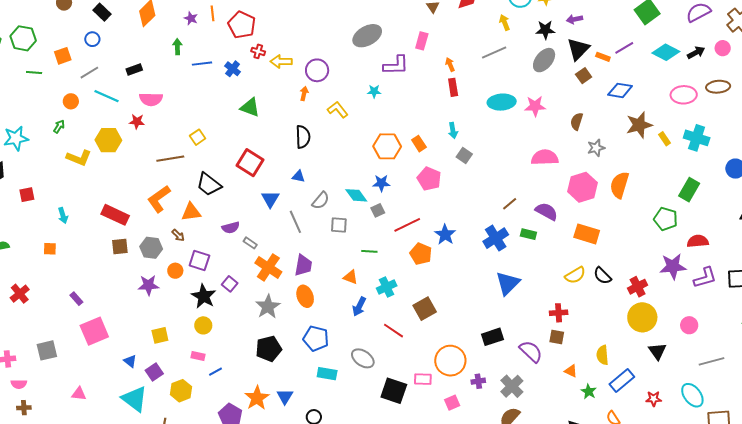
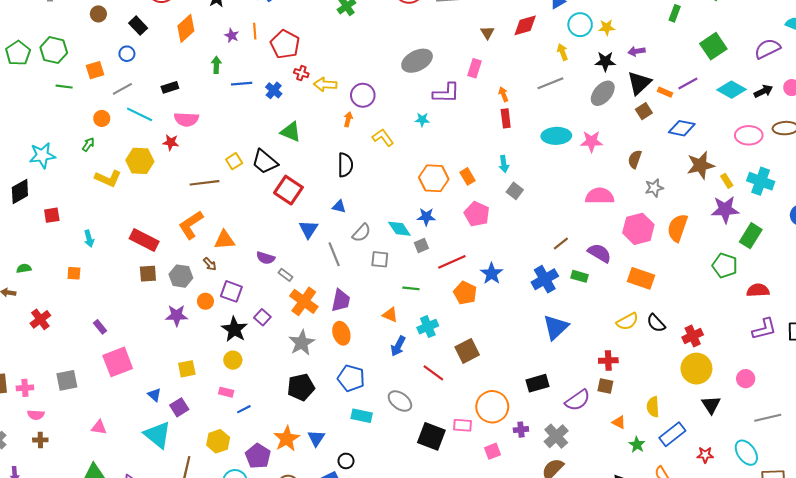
black trapezoid: (209, 184) -> (265, 162), moved
purple semicircle: (231, 228) -> (266, 258), turned 30
purple star: (673, 266) -> (725, 209), moved
purple semicircle: (531, 351) -> (578, 400), turned 100
yellow hexagon: (181, 391) -> (218, 441), moved

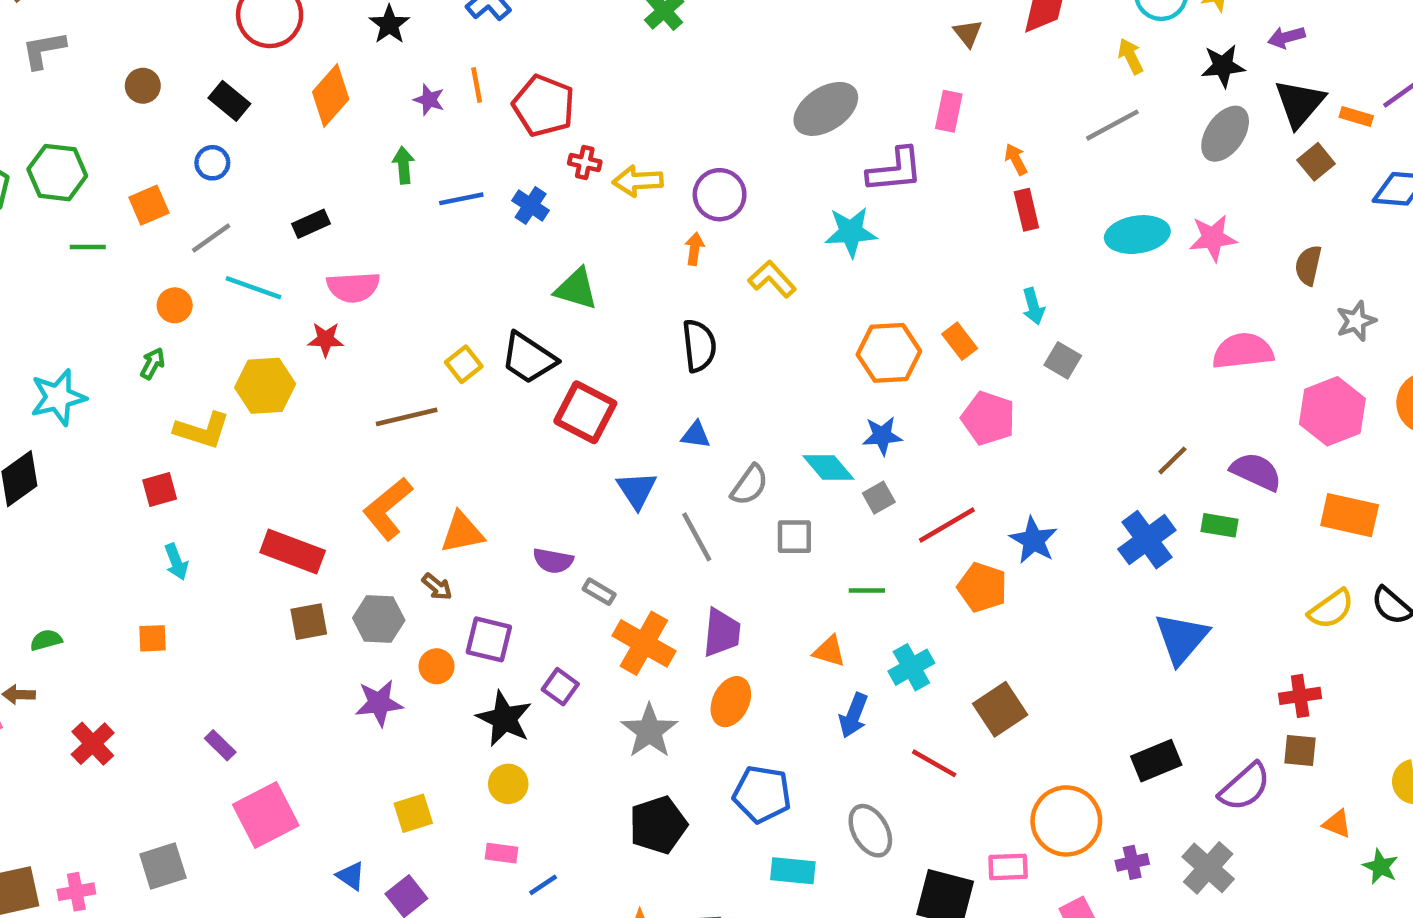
cyan star: (422, 120) -> (851, 232), size x1.6
red square: (52, 215) -> (160, 490), moved
orange ellipse: (341, 333) -> (731, 702), turned 50
gray ellipse: (400, 401) -> (870, 831), turned 30

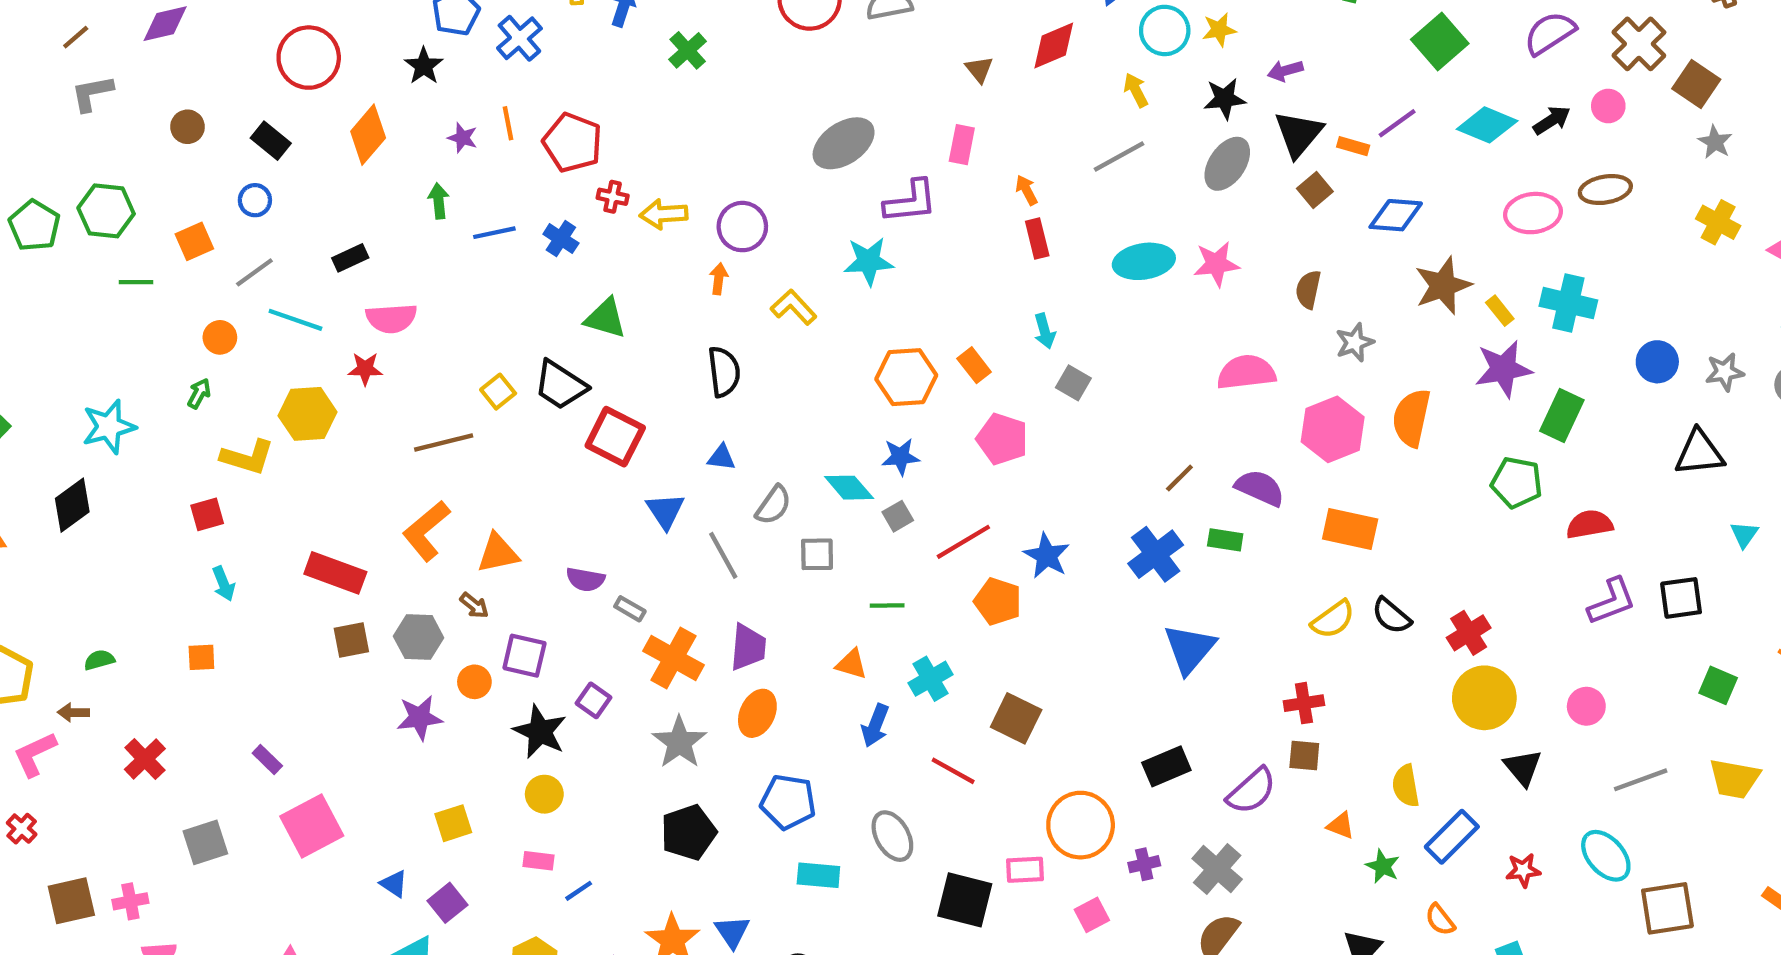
brown square: (1000, 709) -> (1016, 718), turned -30
gray square: (163, 866) -> (205, 842), moved

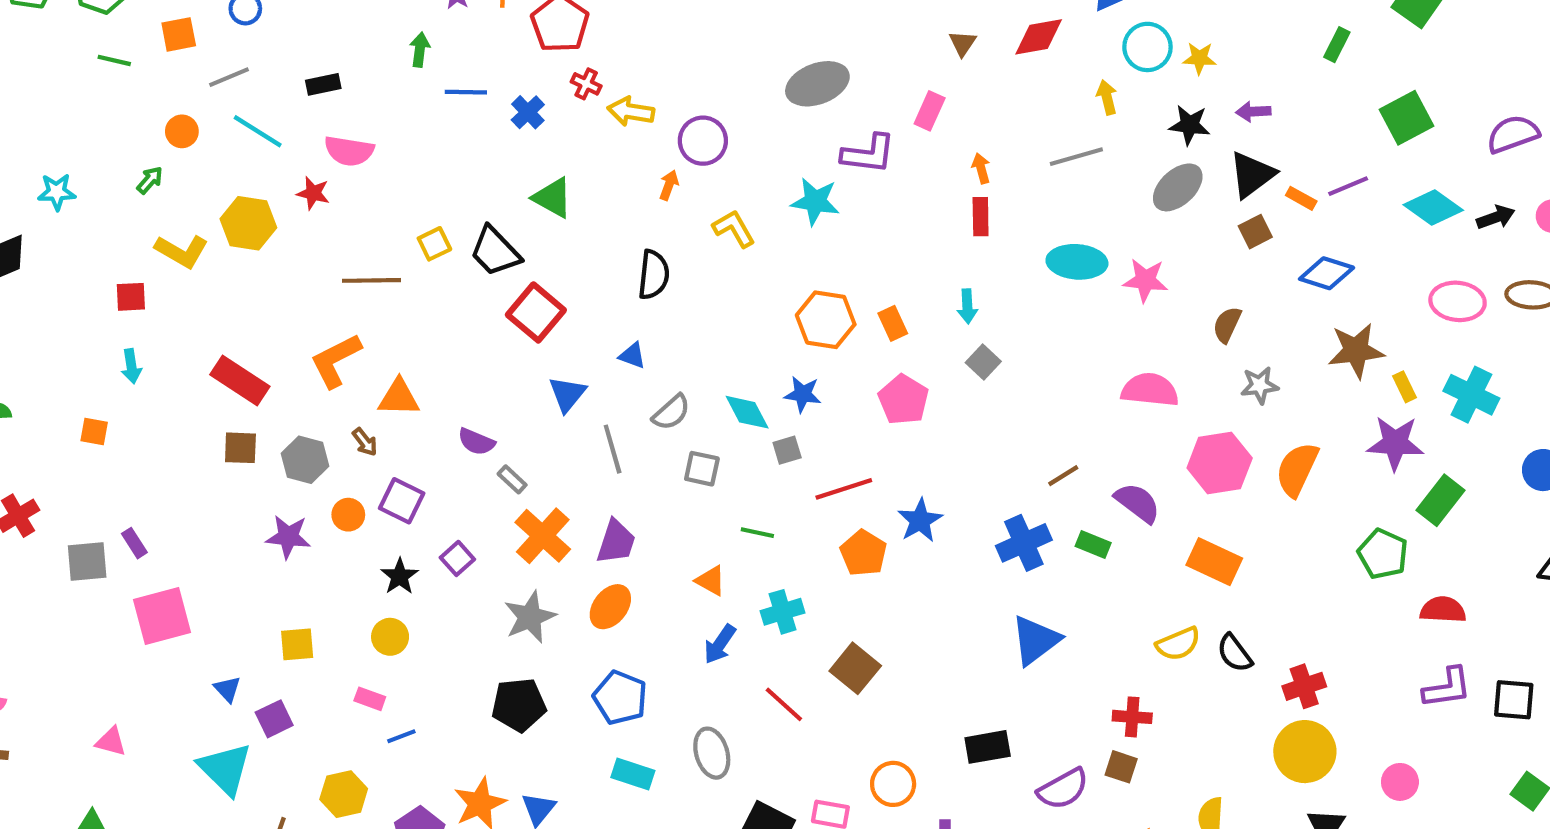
cyan star: (109, 427) -> (57, 192), size x0.7
black star: (540, 732) -> (400, 576), size x0.7
orange circle: (1081, 825) -> (893, 784), size x0.7
gray square: (205, 842) -> (87, 562), moved

